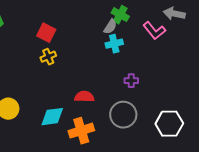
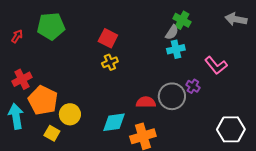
pink L-shape: (154, 31) -> (216, 65), moved
purple cross: (131, 81) -> (193, 86), turned 32
gray circle: (123, 115) -> (172, 96), moved

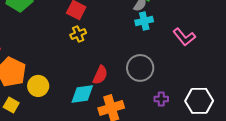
purple cross: (193, 86) -> (161, 99), moved, turned -32
red semicircle: (146, 102) -> (100, 75), moved, turned 114
yellow square: (52, 133) -> (11, 105), moved

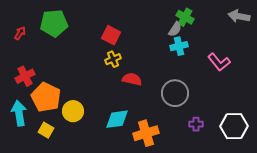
red semicircle: (100, 75) -> (132, 79), moved, turned -102

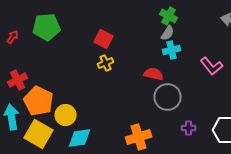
green cross: (185, 17) -> (169, 16), moved
red semicircle: (132, 79) -> (154, 74), moved
cyan diamond: (117, 119) -> (80, 138), moved
yellow square: (46, 130) -> (39, 134), size x1.8

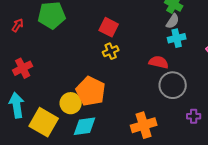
orange pentagon: (39, 101) -> (91, 91), moved

